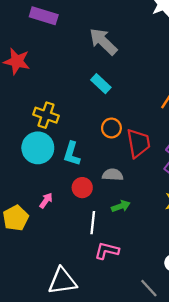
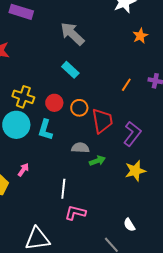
red circle: (82, 188) -> (54, 103), moved
green arrow: (121, 206) -> (97, 161), moved

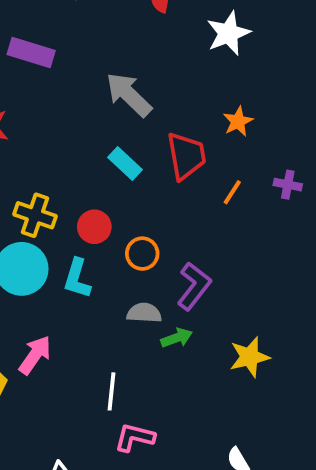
orange star: (140, 36) -> (238, 121), moved
orange circle: (79, 108) -> (142, 254), moved
red trapezoid: (102, 121) -> (186, 156), moved
purple L-shape: (132, 134) -> (194, 286), moved
pink arrow: (23, 170) -> (35, 355), size x1.5

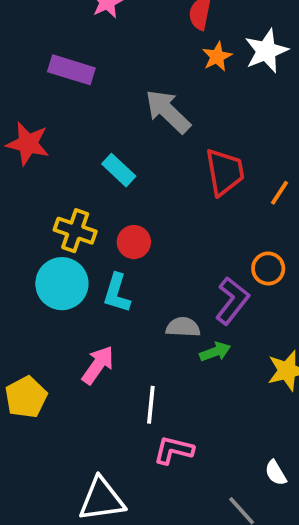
orange star: (238, 121) -> (217, 57), moved
cyan rectangle: (125, 164) -> (119, 170), moved
orange line: (232, 192) -> (280, 193), moved
orange circle: (142, 254) -> (268, 268), moved
pink arrow: (35, 355) -> (98, 365), moved

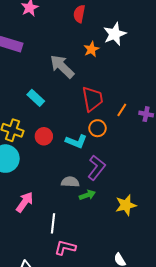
orange star: (217, 57) -> (91, 49), moved
orange circle: (268, 268) -> (97, 128), moved
cyan L-shape: (117, 293) -> (76, 141), moved, turned -85

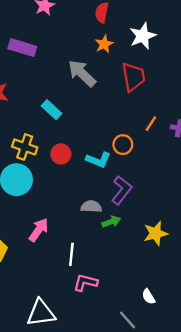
orange star: (91, 49) -> (104, 44), moved
red trapezoid: (92, 99) -> (133, 77), moved

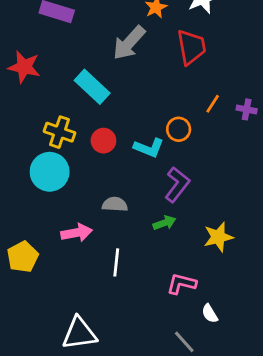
gray arrow: (82, 73) -> (129, 43), turned -92
cyan rectangle: (52, 110) -> (92, 87), size x1.4
gray semicircle: (91, 207) -> (115, 204), moved
pink arrow: (39, 230) -> (77, 233), turned 45
pink L-shape: (85, 283) -> (181, 284), moved

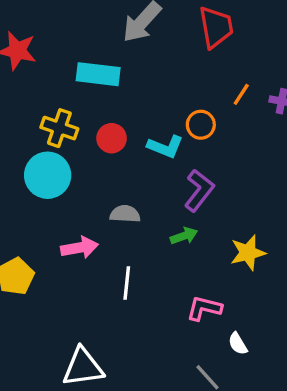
cyan rectangle: (92, 87) -> (98, 74), turned -36

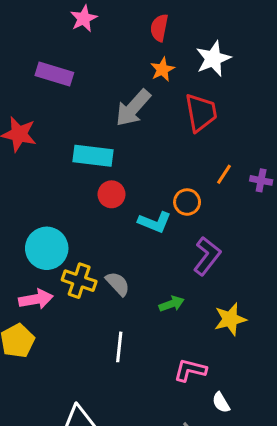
yellow cross: (59, 128) -> (79, 281), moved
red circle: (112, 138) -> (111, 194), moved
purple L-shape: (199, 190) -> (207, 256), moved
gray semicircle: (125, 214) -> (118, 284), turned 44
pink arrow: (80, 248) -> (36, 299), moved

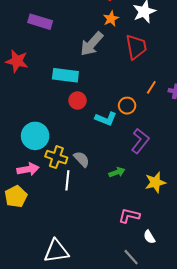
white line: (119, 347) -> (67, 180), moved

